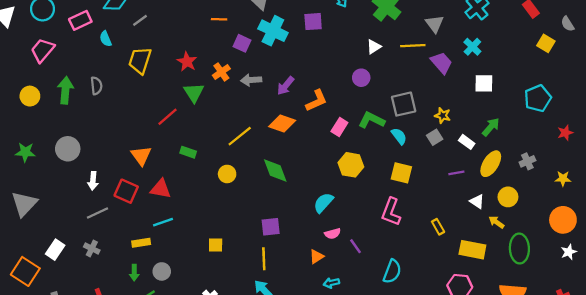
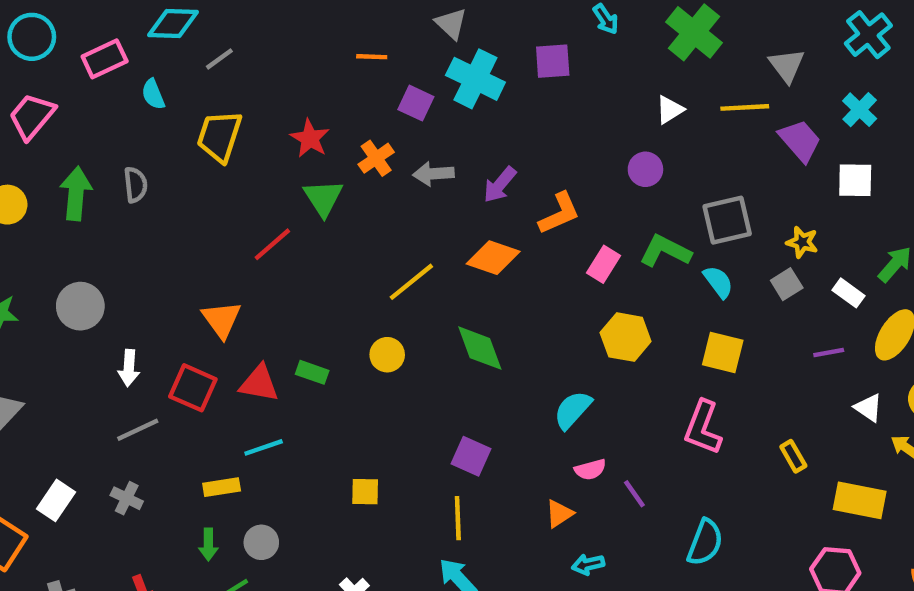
white square: (484, 83) -> (855, 180), moved
green rectangle: (188, 152) -> (312, 372), moved
purple square: (271, 227) -> (471, 456), turned 30

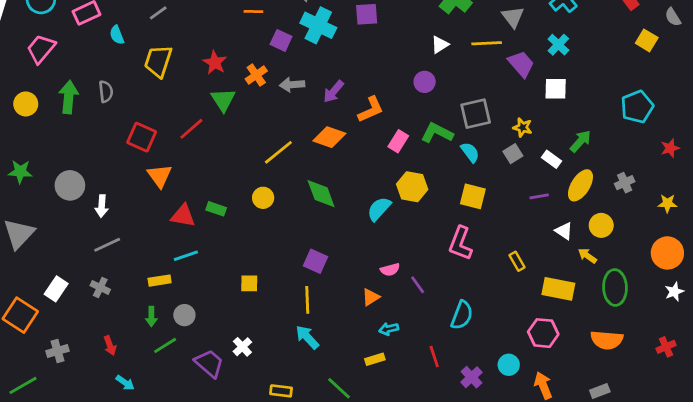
gray circle: (80, 306) -> (70, 185), moved
red square: (193, 388) -> (142, 137), moved
cyan semicircle: (573, 410) -> (379, 209), moved

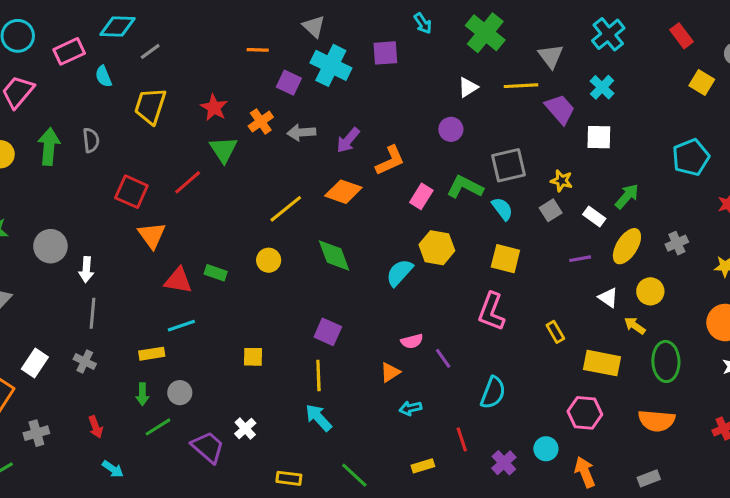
gray line: (107, 245) -> (93, 313), turned -60
yellow rectangle: (375, 359) -> (423, 466), moved

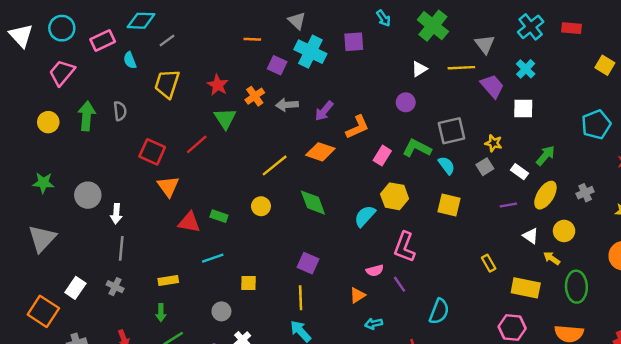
red rectangle: (681, 36) -> (571, 28), moved, turned -48
pink L-shape: (491, 312) -> (404, 247), moved
cyan line: (181, 326) -> (213, 258), moved
gray circle: (180, 393) -> (221, 311), moved

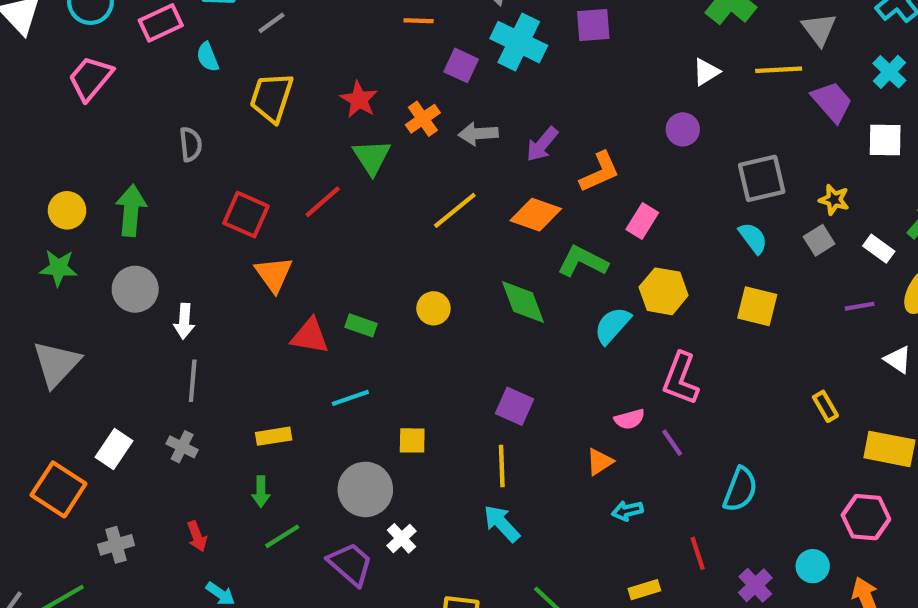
green arrow: (87, 116) -> (131, 210), moved
yellow circle: (48, 122) -> (67, 210), moved
green L-shape: (417, 148) -> (583, 261), moved
yellow line: (275, 165) -> (455, 210), moved
gray circle: (221, 311) -> (365, 489), size x1.6

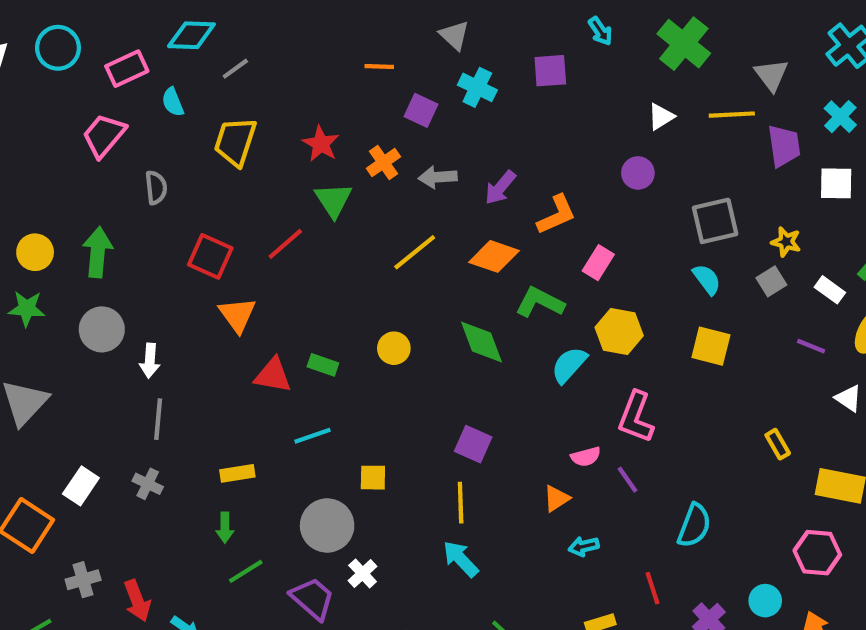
cyan cross: (519, 42) -> (477, 87), size x0.7
pink trapezoid: (90, 78) -> (104, 135), moved
purple trapezoid: (832, 102) -> (784, 146), turned 33
purple line: (860, 306) -> (811, 346), turned 32
red arrow: (197, 536) -> (137, 601), moved, size x1.4

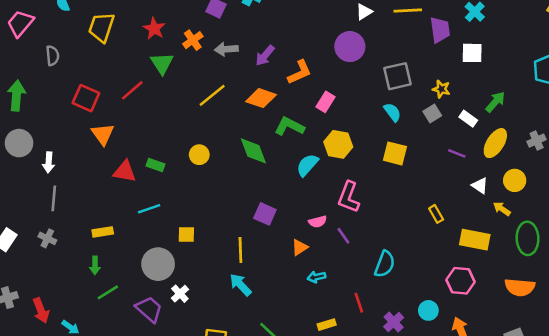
purple circle: (638, 173) -> (350, 47), size x1.5
purple square: (473, 444) -> (265, 214), moved

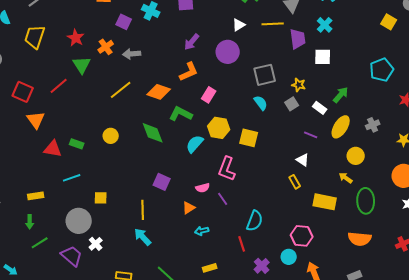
purple arrow: (265, 56) -> (192, 42), moved
yellow square: (395, 153) -> (249, 138), moved
white triangle: (480, 186) -> (303, 160), moved
pink hexagon: (461, 281) -> (302, 236), moved
red line: (359, 303) -> (242, 244), moved

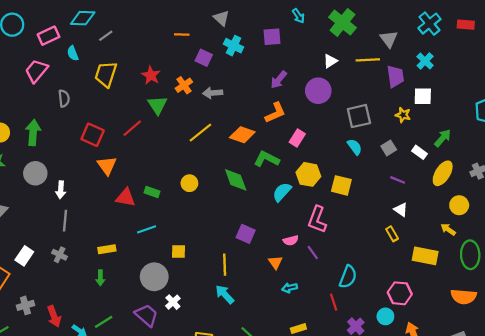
yellow star: (299, 85) -> (403, 115), moved
purple line: (311, 135) -> (398, 180), moved
orange triangle: (189, 208) -> (275, 262), turned -32
green line: (40, 243) -> (104, 322), moved

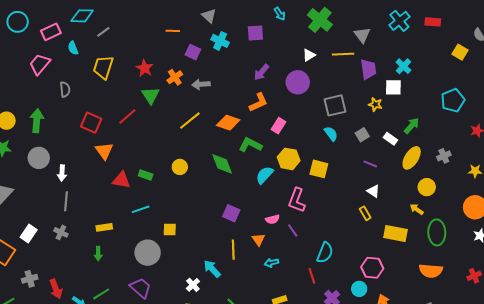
cyan cross: (425, 61) -> (404, 66), moved
yellow line: (225, 265) -> (233, 250), moved
white cross: (173, 302) -> (193, 285), moved

